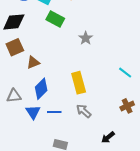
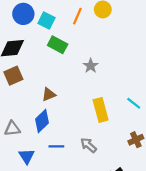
brown triangle: (33, 62) -> (49, 94), moved
yellow rectangle: (79, 83) -> (101, 110), moved
blue triangle: (33, 112) -> (27, 156), moved

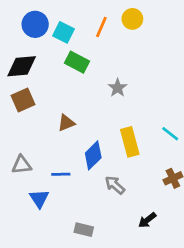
blue diamond: (42, 121) -> (93, 155), moved
blue line: (56, 146) -> (61, 174), moved

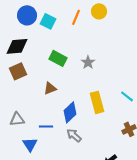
green rectangle: (77, 62) -> (58, 58), moved
gray arrow: (115, 185) -> (74, 135), moved

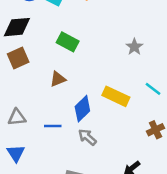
gray star: (88, 62) -> (134, 47), moved
yellow rectangle: (97, 102) -> (116, 96), turned -50
blue triangle: (30, 144) -> (16, 153), moved

